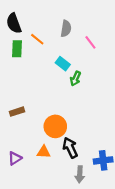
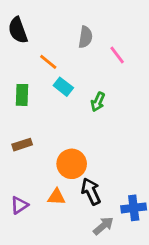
orange line: (37, 39) -> (48, 62), moved
green rectangle: (17, 49) -> (22, 95), moved
cyan rectangle: (63, 64) -> (63, 87), moved
gray arrow: (80, 174) -> (103, 226), turned -133

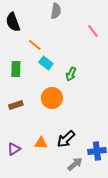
gray semicircle: (85, 37) -> (56, 11), moved
pink line: (117, 55) -> (93, 31), moved
orange circle: (72, 164) -> (52, 98), moved
black arrow: (91, 191) -> (66, 139), turned -108

